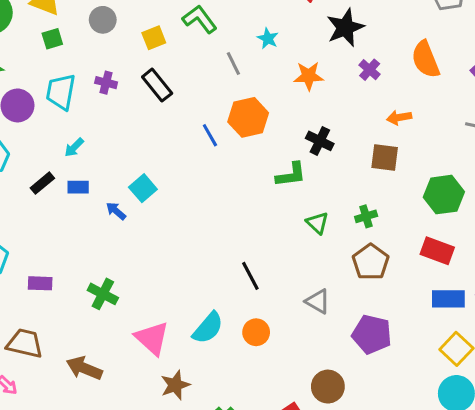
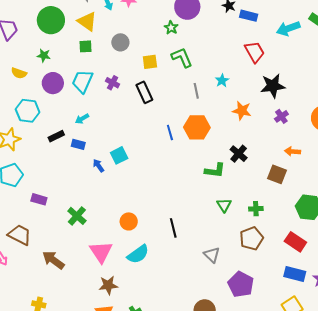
orange circle: (256, 332) -> (129, 221), moved

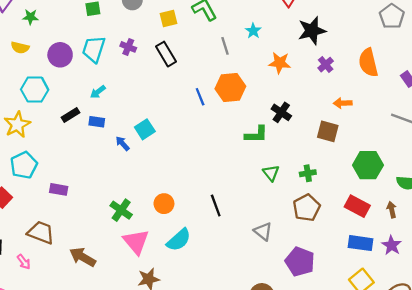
green star: (44, 55) -> (30, 17), moved
green cross: (77, 216) -> (121, 210), moved

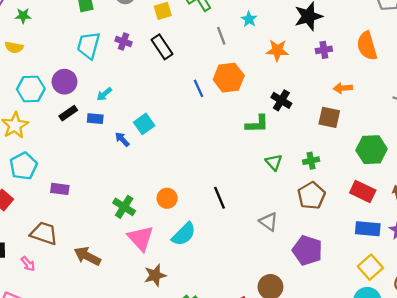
purple circle: (60, 55) -> (64, 82), moved
purple cross: (326, 65) -> (324, 50), turned 35
cyan arrow: (98, 92) -> (104, 94), moved

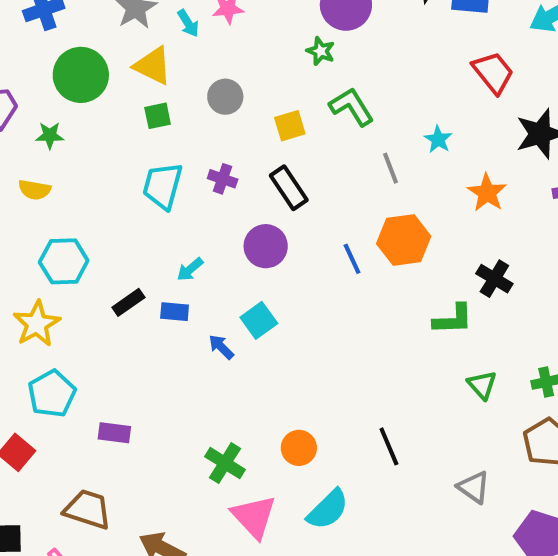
orange star: (277, 50) -> (487, 193), turned 30
purple circle: (64, 82) -> (266, 246), moved

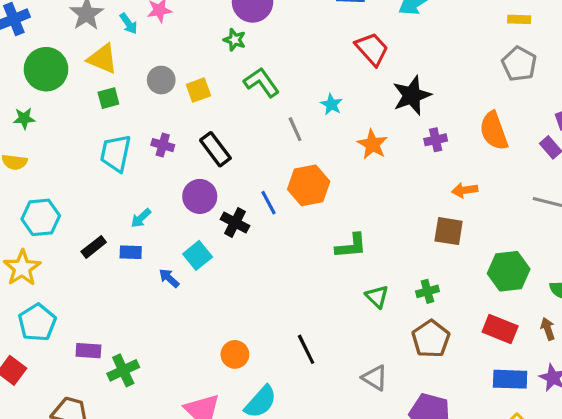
yellow square: (290, 126) -> (198, 90), moved
black cross: (494, 279) -> (235, 223), moved
green cross: (225, 463) -> (123, 370), moved, turned 36

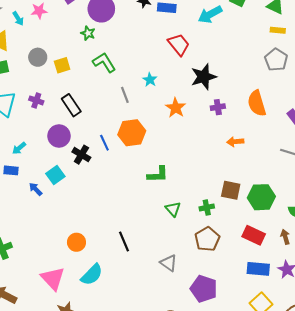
brown square: (449, 231) -> (231, 190), moved

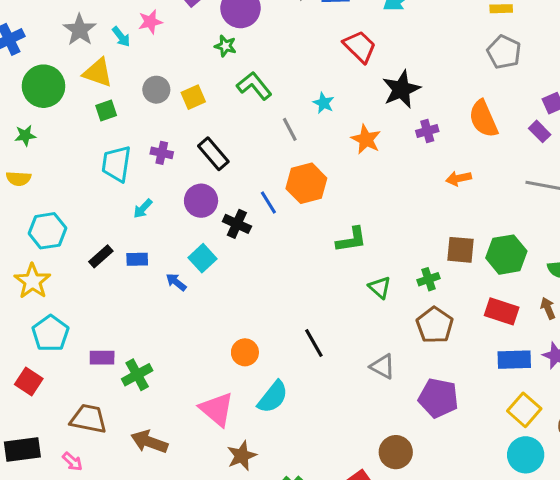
cyan arrow: (19, 148) -> (143, 209), moved

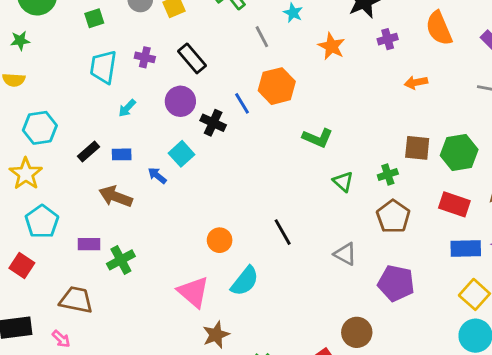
green L-shape: (351, 240) -> (318, 138), turned 32
brown arrow: (149, 442) -> (116, 196), moved

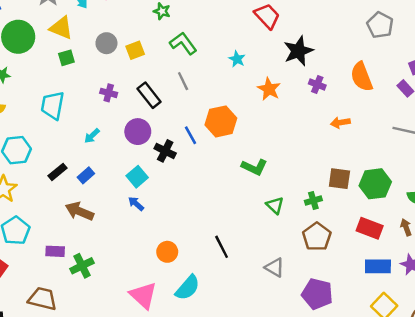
gray line: (262, 37) -> (183, 81), moved
purple cross: (388, 39) -> (317, 84), turned 35
cyan trapezoid: (103, 67) -> (53, 105), moved
blue rectangle: (122, 154) -> (86, 175), turned -42
blue arrow: (157, 176) -> (136, 204), moved

